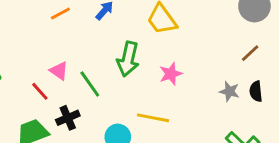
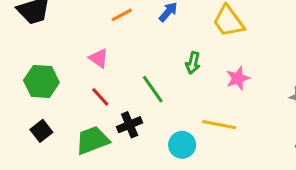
green arrow: (128, 59) -> (193, 63), size x0.6
pink triangle: (59, 71) -> (99, 58), moved

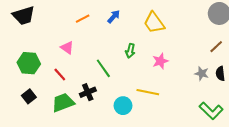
red line: (100, 97) -> (60, 75), moved

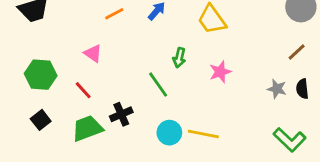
green line: (103, 68) -> (158, 85), moved
yellow line: (148, 92) -> (203, 134), moved

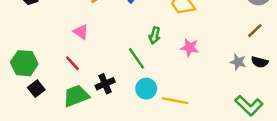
pink star: (220, 72) -> (190, 48), turned 30
green hexagon: (41, 75) -> (24, 63), moved
black semicircle: (302, 89) -> (260, 62), turned -70
cyan circle: (169, 133) -> (146, 89), moved

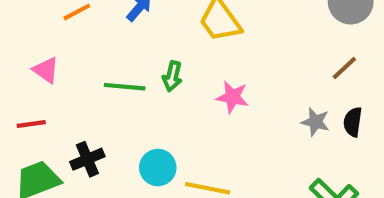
green line: (136, 58) -> (125, 87), moved, turned -50
black semicircle: (260, 62) -> (353, 122), turned 84
red line: (72, 63) -> (31, 124), turned -56

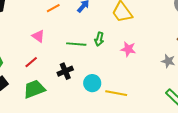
red line: (31, 124) -> (31, 62), turned -32
black cross: (87, 159) -> (65, 71), moved

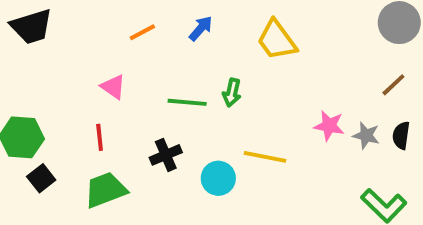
pink star: (128, 49) -> (329, 126), moved
red line: (31, 62) -> (100, 137), turned -56
yellow line: (116, 93) -> (265, 157), moved

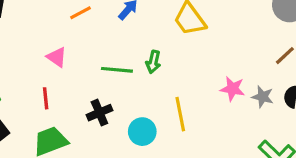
yellow line: (265, 157) -> (180, 114), turned 68

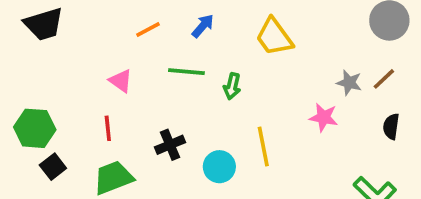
green line: (117, 70) -> (186, 72), moved
gray star: (263, 97) -> (349, 83), moved

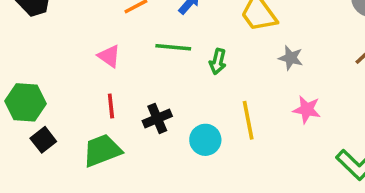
gray star: (349, 83) -> (291, 58), moved
pink star: (324, 117) -> (307, 110), moved
red line: (108, 128) -> (111, 106), moved

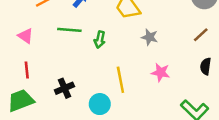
black cross: (157, 118) -> (64, 88), moved
cyan circle: (205, 140) -> (100, 104), moved

